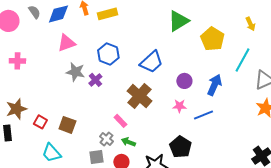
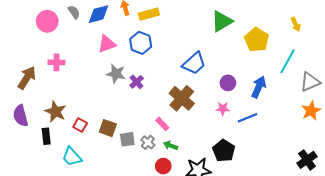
blue hexagon: (108, 54) -> (141, 43), moved
brown star: (16, 109) -> (55, 112), turned -30
cyan trapezoid: (51, 153) -> (72, 157), moved
gray square: (96, 157) -> (127, 139), moved

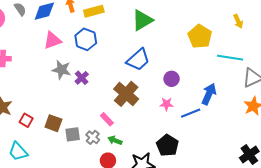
green triangle: (222, 21) -> (142, 20), moved
cyan line: (287, 61) -> (230, 58), turned 70
blue arrow: (259, 87) -> (209, 94), moved

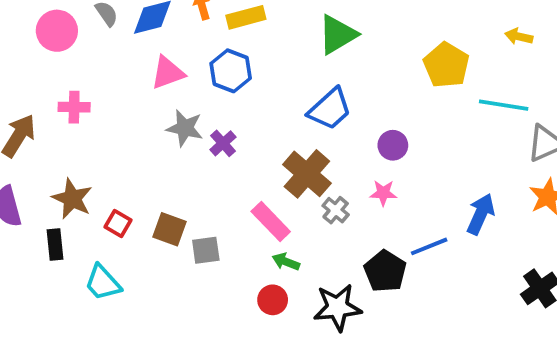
yellow arrow: (238, 21) -> (519, 36), turned 128
blue arrow: (209, 94) -> (481, 214), moved
blue line: (191, 113) -> (429, 246), moved
pink rectangle: (107, 119) -> (271, 222), size x1.5
gray cross: (93, 137) -> (336, 210), moved

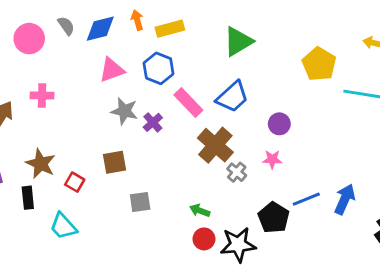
blue arrow: (481, 214) -> (345, 199), moved
pink rectangle: (271, 222) -> (188, 103), moved
brown square: (170, 229) -> (114, 162), moved, turned -30
red circle: (273, 300) -> (204, 239), moved

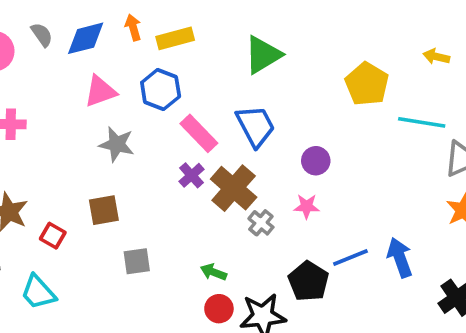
blue trapezoid: (232, 97) -> (255, 126), turned -76
purple cross: (153, 122) -> (192, 175), moved
blue arrow: (345, 199) -> (400, 258), turned -44

